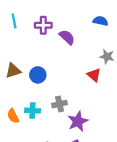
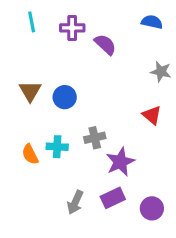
brown triangle: (13, 71) -> (30, 91), turned -42
red triangle: (94, 75) -> (152, 115), moved

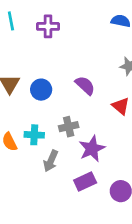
purple semicircle: (105, 44) -> (85, 85), moved
gray arrow: (75, 202) -> (51, 161), moved

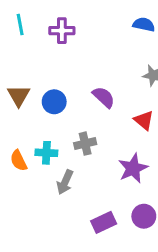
purple star: (92, 149) -> (133, 168), moved
purple rectangle: (85, 182) -> (104, 222), moved

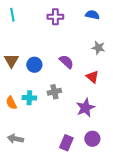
purple cross: (62, 31) -> (55, 17), moved
gray arrow: (65, 182) -> (15, 139), moved, turned 77
purple rectangle: (104, 222) -> (66, 143), turned -42

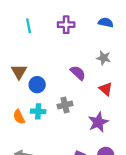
cyan line: (12, 15) -> (29, 26), moved
gray star: (98, 48) -> (104, 58), moved
blue circle: (34, 65) -> (37, 85), moved

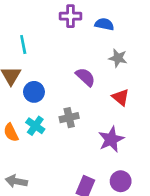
blue semicircle: (106, 23) -> (104, 24), moved
cyan line: (29, 26) -> (23, 45), moved
cyan cross: (38, 111) -> (35, 126), turned 32

